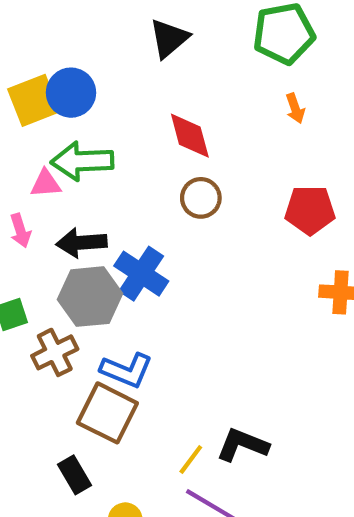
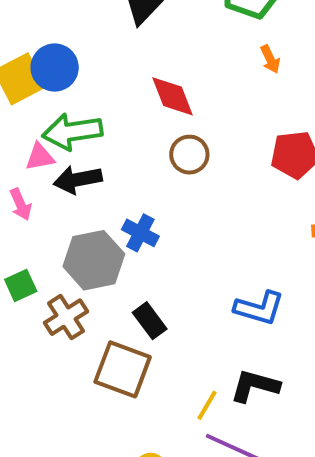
black arrow: (81, 243) -> (78, 180), moved
blue cross: (141, 274) -> (140, 233), size x0.7
blue L-shape: (127, 370) -> (259, 308), moved
black rectangle: (74, 475) -> (150, 321), moved

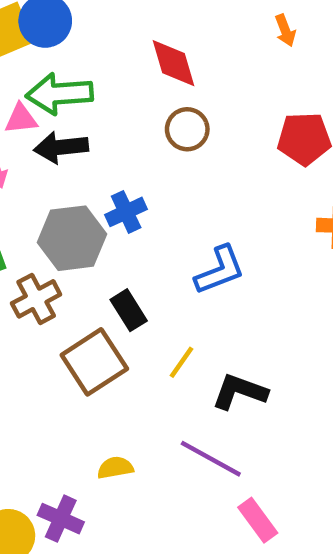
blue cross: (140, 233) -> (126, 212), turned 33
blue L-shape: (259, 308) -> (220, 270), moved, turned -42
brown square: (123, 369) -> (94, 362), turned 32
yellow line: (207, 405) -> (182, 362), moved

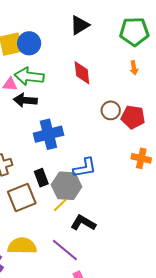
brown circle: (187, 129) -> (111, 110), moved
blue cross: (126, 212) -> (48, 134), size x1.6
gray hexagon: (72, 238) -> (66, 186), moved
yellow semicircle: (115, 468) -> (22, 246), size x1.8

